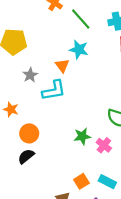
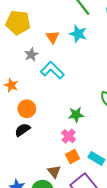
orange triangle: (62, 66) -> (52, 37), moved
cyan L-shape: (54, 90) -> (52, 70), turned -130
pink cross: (104, 145) -> (69, 136), moved

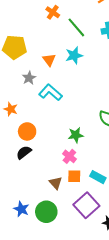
cyan star: (78, 34) -> (74, 55), turned -30
orange square: (72, 156) -> (74, 176), turned 32
brown triangle: (54, 172) -> (56, 183), moved

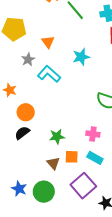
cyan star: (74, 55) -> (81, 57), moved
green star: (76, 135) -> (57, 137), moved
pink cross: (69, 156) -> (93, 134), moved, turned -32

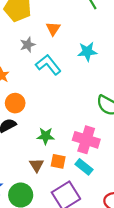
pink cross: (93, 134) -> (86, 140), size x1.6

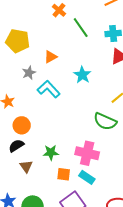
orange triangle: (53, 29) -> (50, 57), turned 32
cyan star: (87, 52) -> (82, 75), turned -30
brown triangle: (37, 165) -> (26, 166), moved

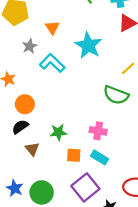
orange triangle: (50, 57) -> (52, 28), turned -32
cyan star: (82, 75) -> (88, 45), size x1.4
pink cross: (87, 153) -> (98, 131), size x0.7

